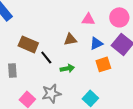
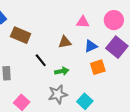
brown rectangle: (28, 44) -> (21, 35), moved
gray star: (51, 93) -> (58, 94), moved

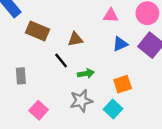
brown triangle: (65, 42) -> (75, 39), moved
orange square: (98, 67) -> (123, 84), moved

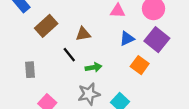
brown rectangle: (37, 31) -> (46, 26), turned -65
orange square: (123, 84) -> (140, 65), moved, turned -36

